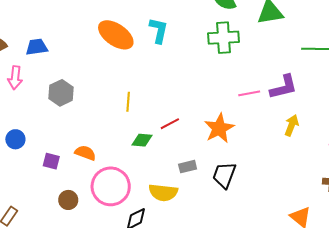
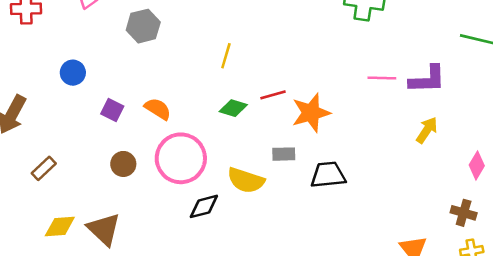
orange star: (219, 128) -> (311, 113), moved
black trapezoid: (224, 175) -> (328, 175), turned 52

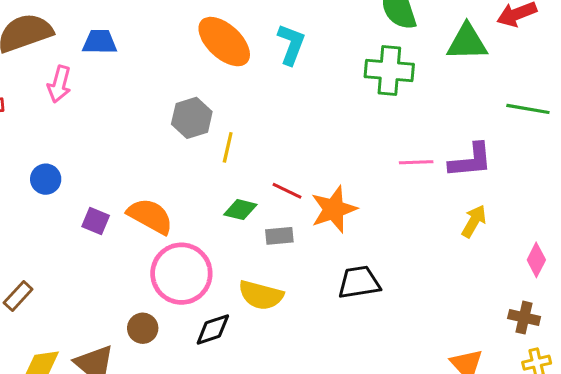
gray hexagon: (143, 26) -> (192, 118), moved
red line: (273, 95) -> (287, 191), turned 45
orange semicircle: (158, 109) -> (150, 216), size x1.4
gray rectangle: (284, 154) -> (279, 236), moved
brown circle: (123, 164) -> (143, 328), moved

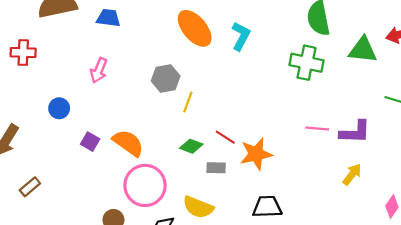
pink arrow: (59, 84) -> (99, 70), moved

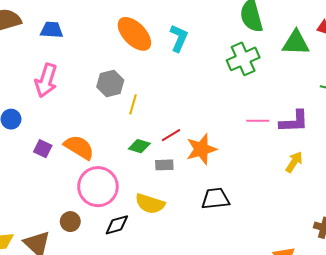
green cross: (306, 63) -> (243, 59), turned -32
pink arrow: (99, 70) -> (46, 80), size x1.4
red line: (225, 137) -> (171, 135), turned -60

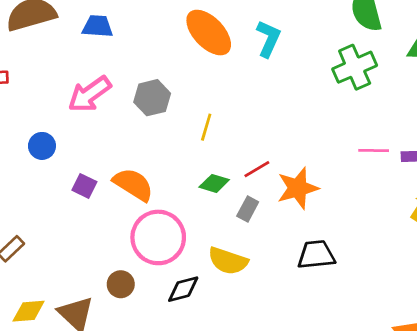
pink arrow: (46, 80) -> (90, 94), turned 36
gray hexagon: (110, 84) -> (152, 98), moved
gray rectangle: (164, 165) -> (248, 209), turned -60

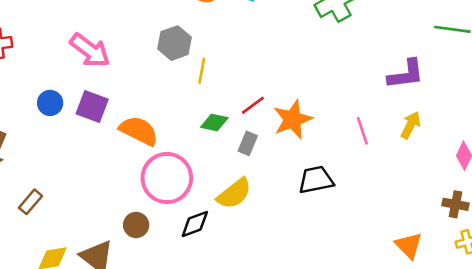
pink arrow: (90, 94) -> (90, 50), turned -102
gray hexagon: (152, 98) -> (175, 43), moved
pink line: (374, 151) -> (362, 131), moved, turned 76
purple square: (84, 186) -> (92, 106), moved, size x1.4
yellow semicircle: (228, 261) -> (234, 194), turned -51

